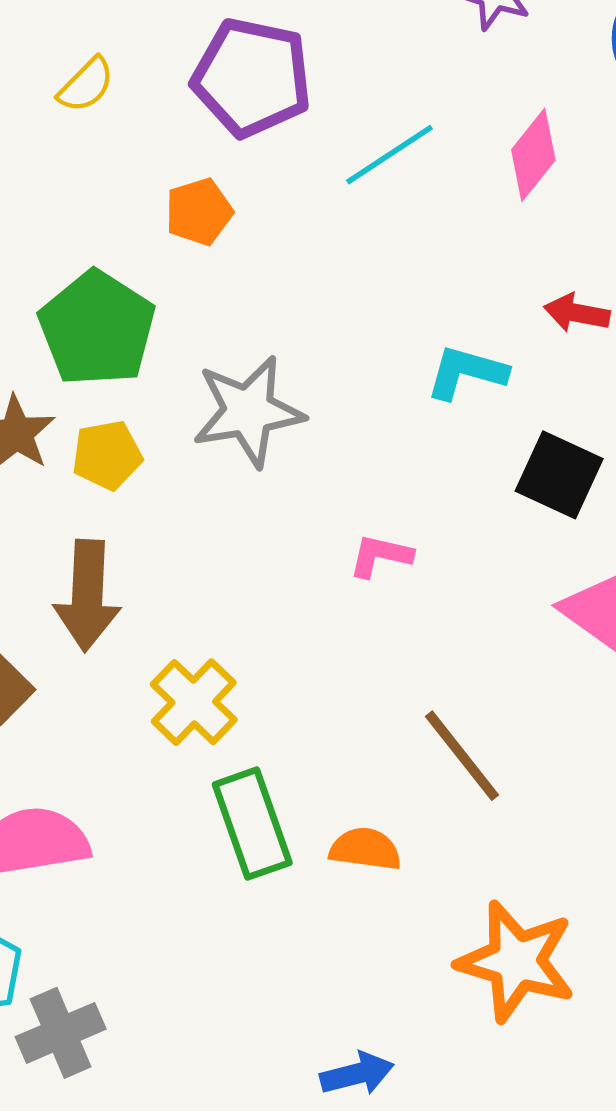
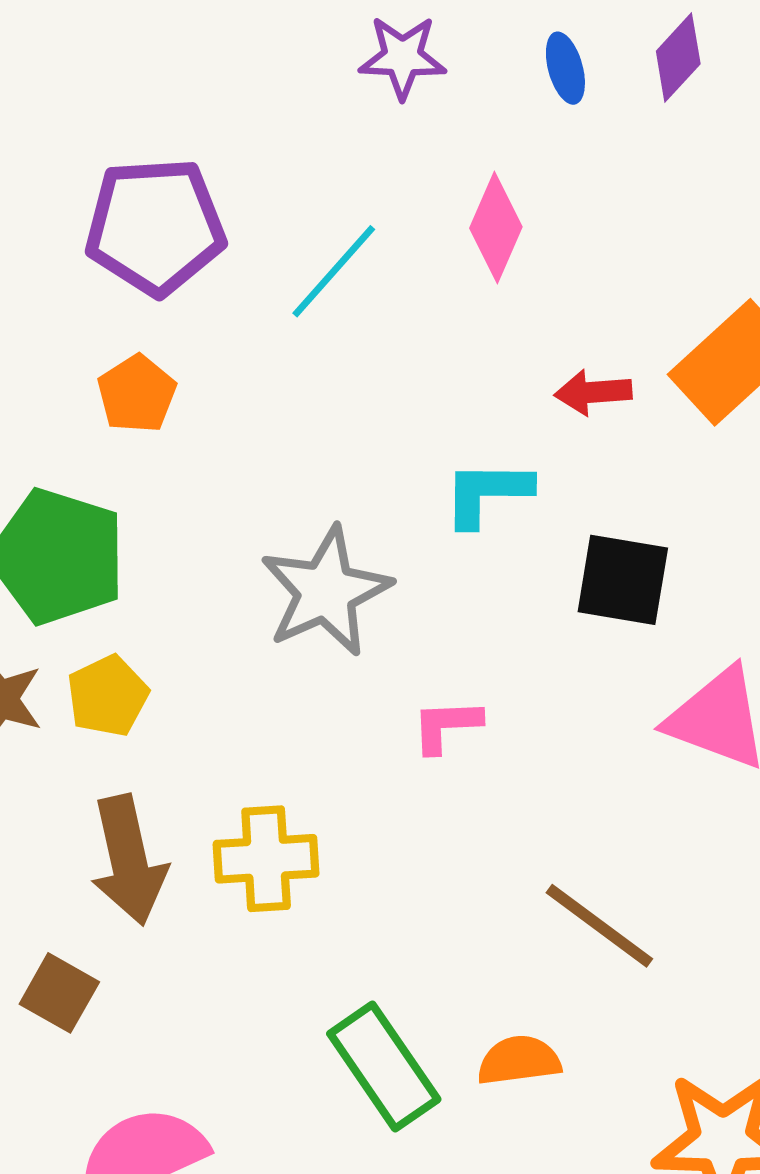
gray star: (248, 411) -> (326, 591), moved
yellow cross: (194, 702) -> (266, 859), moved, turned -32

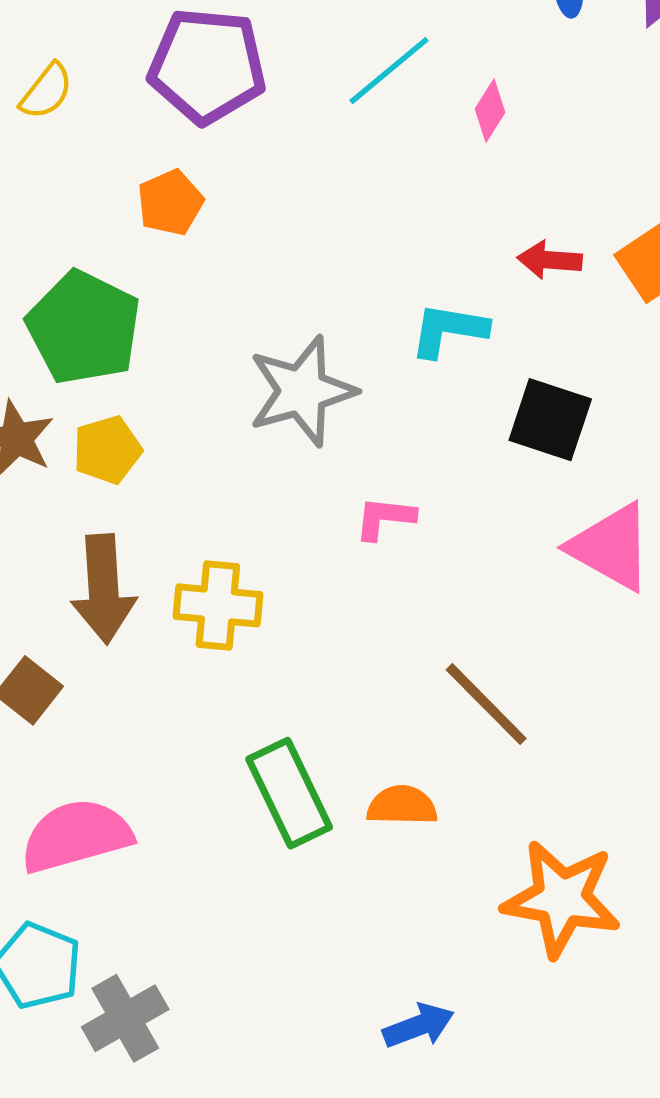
pink diamond: (496, 228) -> (490, 111), size x0.7
cyan line: (334, 271) -> (389, 71), moved

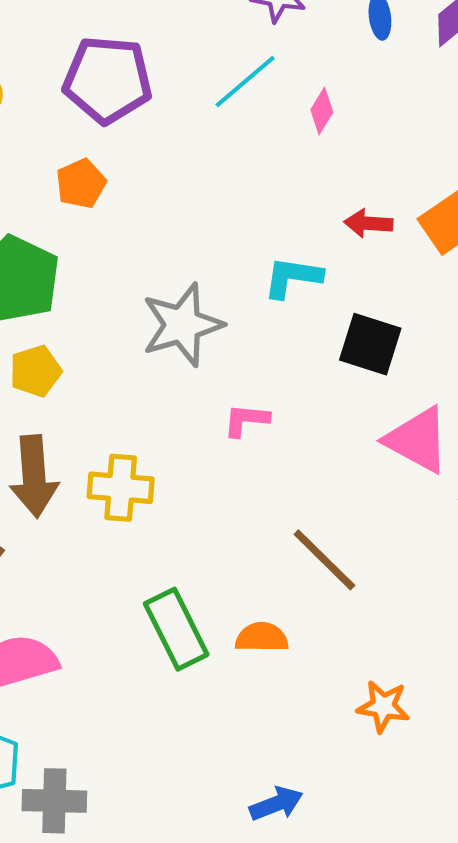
orange star: (562, 899) -> (383, 706), size x0.6
gray cross: (125, 1018) -> (54, 801), turned 32

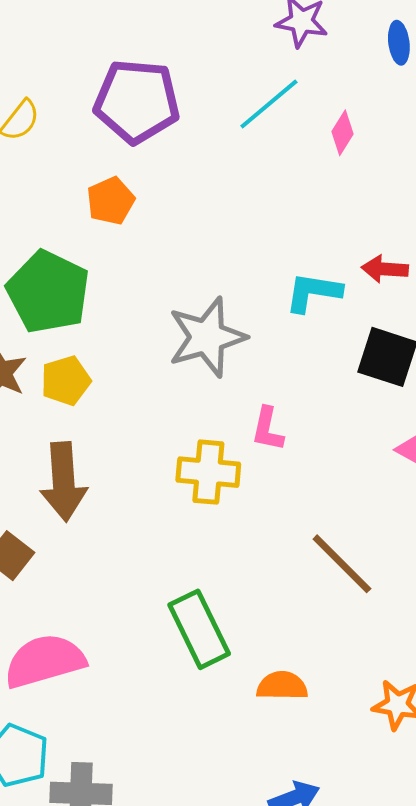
red arrow: (368, 223) -> (385, 269), moved
pink L-shape: (246, 420) -> (268, 429), turned -84
yellow cross: (121, 488) -> (208, 472), moved
orange semicircle: (262, 637) -> (282, 686), moved

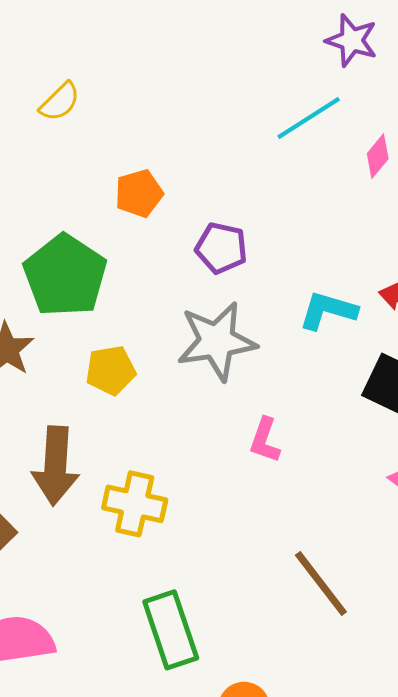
purple pentagon: (137, 101) -> (221, 248), moved, size x0.6
yellow pentagon: (66, 381) -> (111, 370), moved
yellow cross: (208, 472) -> (135, 504), moved

